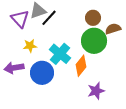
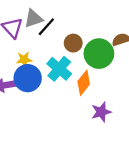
brown circle: (93, 18) -> (73, 43), moved
blue circle: (42, 73) -> (28, 78), moved

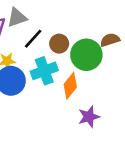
black line: (46, 27) -> (33, 39), moved
cyan cross: (59, 69) -> (44, 71), turned 30

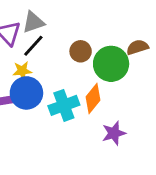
black line: (33, 39) -> (33, 46), moved
cyan cross: (44, 71) -> (64, 105), moved

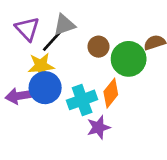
gray triangle: (33, 22) -> (64, 25), moved
yellow star: (22, 71) -> (41, 66), size x1.4
purple star: (114, 133) -> (98, 127), moved

